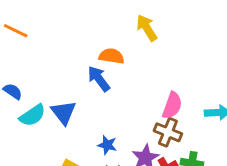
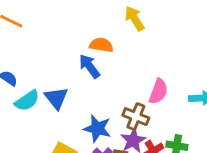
brown cross: (168, 132) -> (136, 117), moved
blue star: (107, 145) -> (97, 129), size x1.5

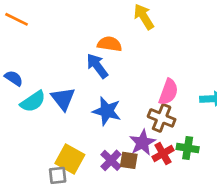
brown cross: (136, 117) -> (162, 118), moved
blue star: (97, 129) -> (107, 111), moved

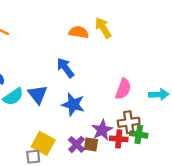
orange semicircle: (110, 44) -> (79, 32), moved
brown cross: (162, 118) -> (129, 122), moved, turned -30
red cross: (163, 154) -> (119, 139), turned 35

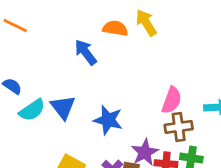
blue arrow: (65, 68) -> (86, 52), moved
brown cross: (129, 122) -> (179, 127), moved

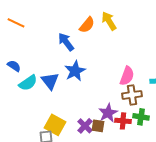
orange semicircle: (115, 28) -> (87, 25), turned 120
blue star: (108, 120) -> (75, 71), moved, turned 30

